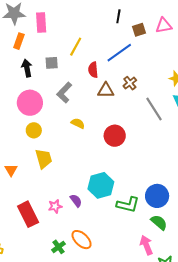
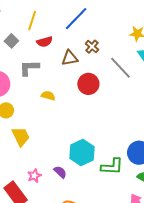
gray square: (52, 63) -> (11, 41), turned -32
red semicircle: (93, 70) -> (45, 42), moved, turned -91
gray L-shape: (64, 93) -> (29, 68), turned 55
red circle: (115, 136) -> (88, 84), moved
pink star: (55, 206) -> (34, 176), moved

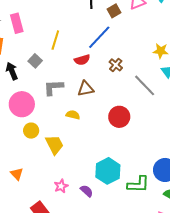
red semicircle: (45, 42) -> (82, 60), moved
brown triangle: (70, 58) -> (86, 89), moved
red circle: (88, 84) -> (119, 117), moved
yellow trapezoid: (21, 137) -> (54, 145), moved
pink star: (34, 176) -> (61, 186), moved

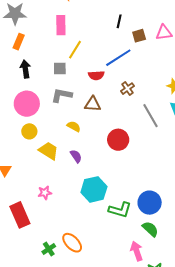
pink rectangle: (17, 23) -> (61, 25), moved
gray square: (35, 61) -> (60, 68), moved, turned 32
yellow trapezoid: (54, 145) -> (49, 151), turned -45
purple semicircle: (87, 191) -> (76, 156), moved

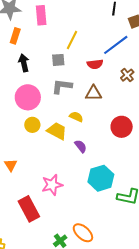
pink rectangle: (61, 25) -> (41, 15), moved
yellow trapezoid: (49, 151) -> (57, 131), moved
pink star: (45, 193) -> (52, 185), size x1.5

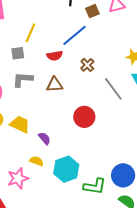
yellow semicircle: (76, 117) -> (37, 161), moved

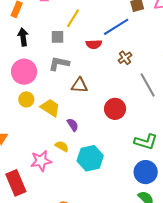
brown triangle: (55, 85) -> (80, 85), moved
green L-shape: (95, 186) -> (146, 142), moved

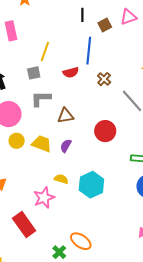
blue line: (116, 27) -> (89, 51), turned -40
purple semicircle: (73, 125) -> (66, 146), moved, turned -104

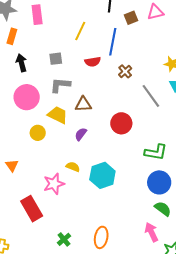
yellow line: (45, 51) -> (80, 31), moved
yellow circle: (17, 141) -> (38, 133), moved
yellow trapezoid: (42, 144) -> (58, 115), moved
orange ellipse: (81, 241) -> (101, 237), moved, turned 60

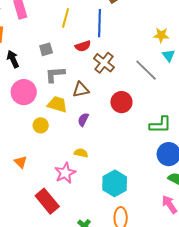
brown cross: (125, 71) -> (104, 63), moved, size x1.5
cyan hexagon: (102, 175) -> (115, 183), moved

